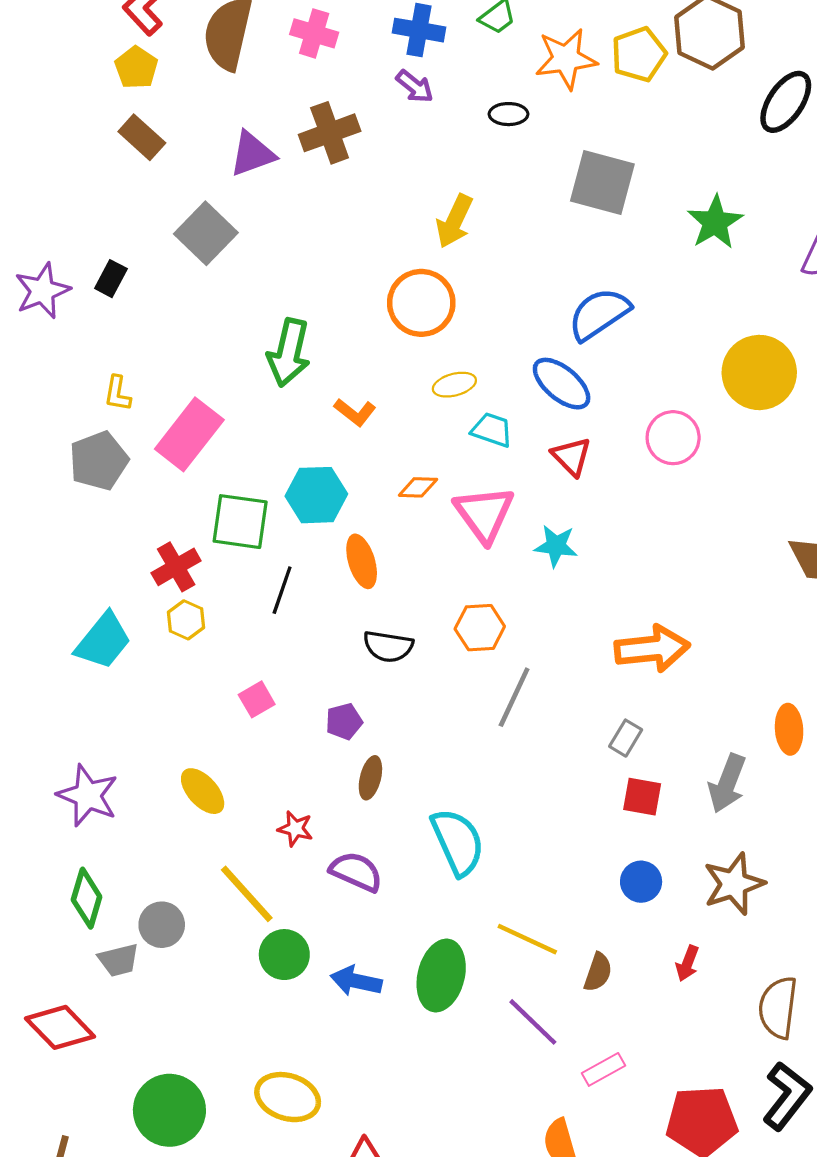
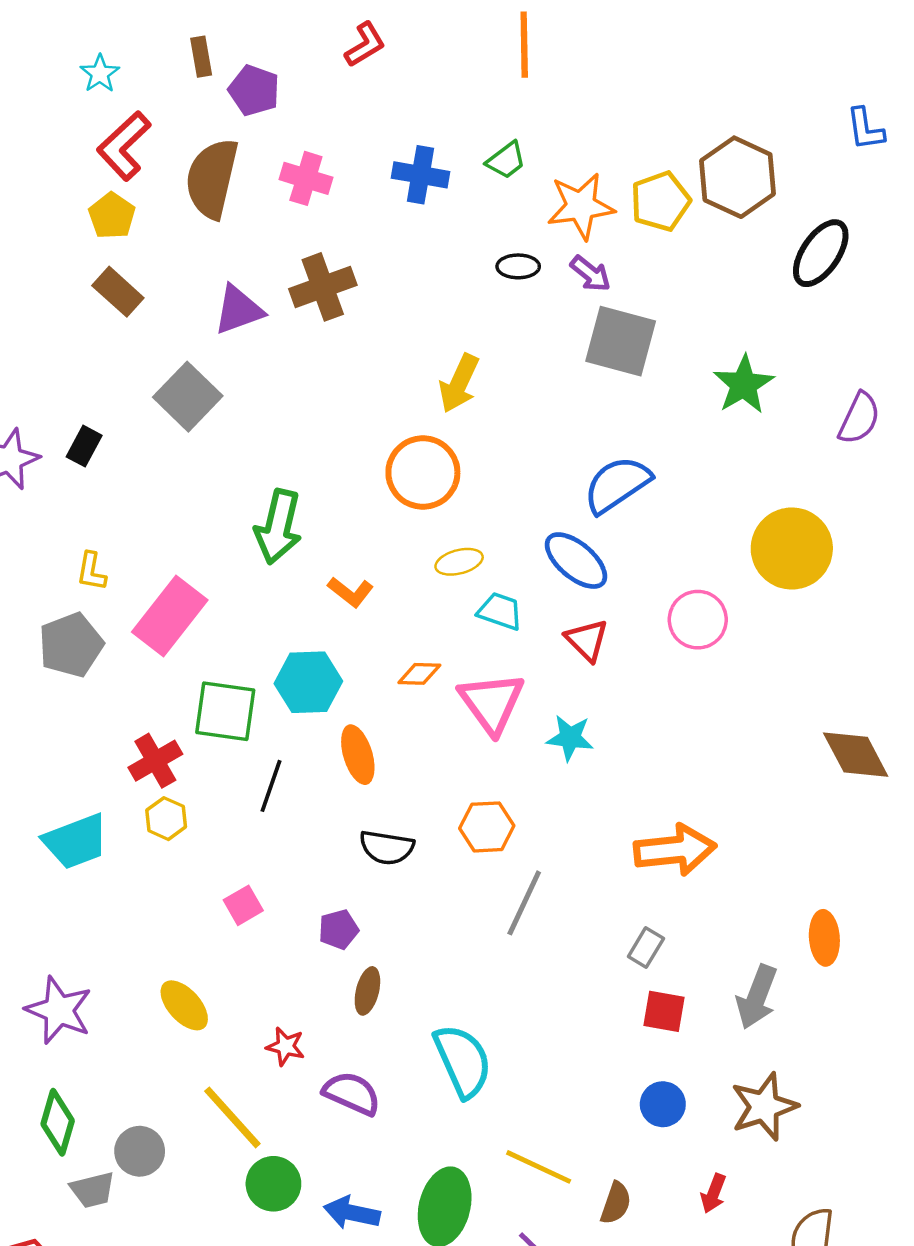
purple arrow: (415, 86) -> (590, 274), moved
cyan trapezoid: (103, 641) -> (76, 841), turned 30

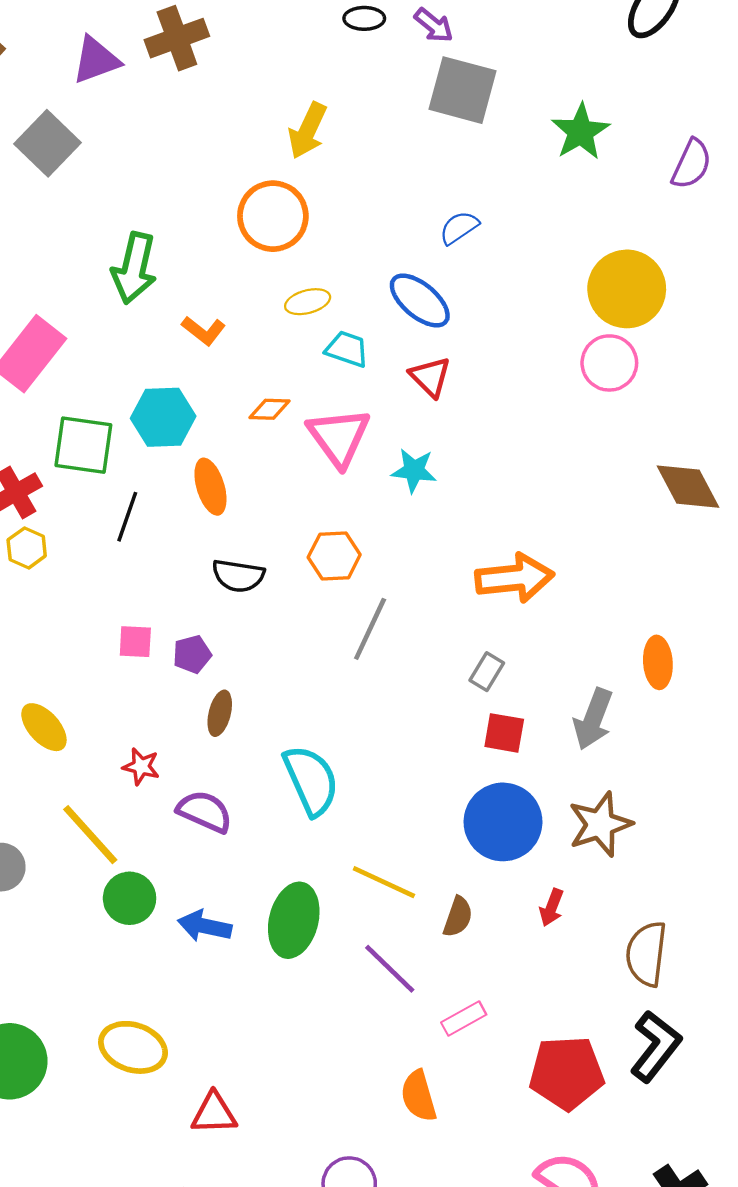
blue semicircle: (617, 485) -> (459, 228), size x0.6
pink circle: (698, 620) -> (609, 363), moved
pink square: (243, 905) -> (135, 642), moved, turned 33
blue circle: (663, 1104) -> (503, 822), size x1.8

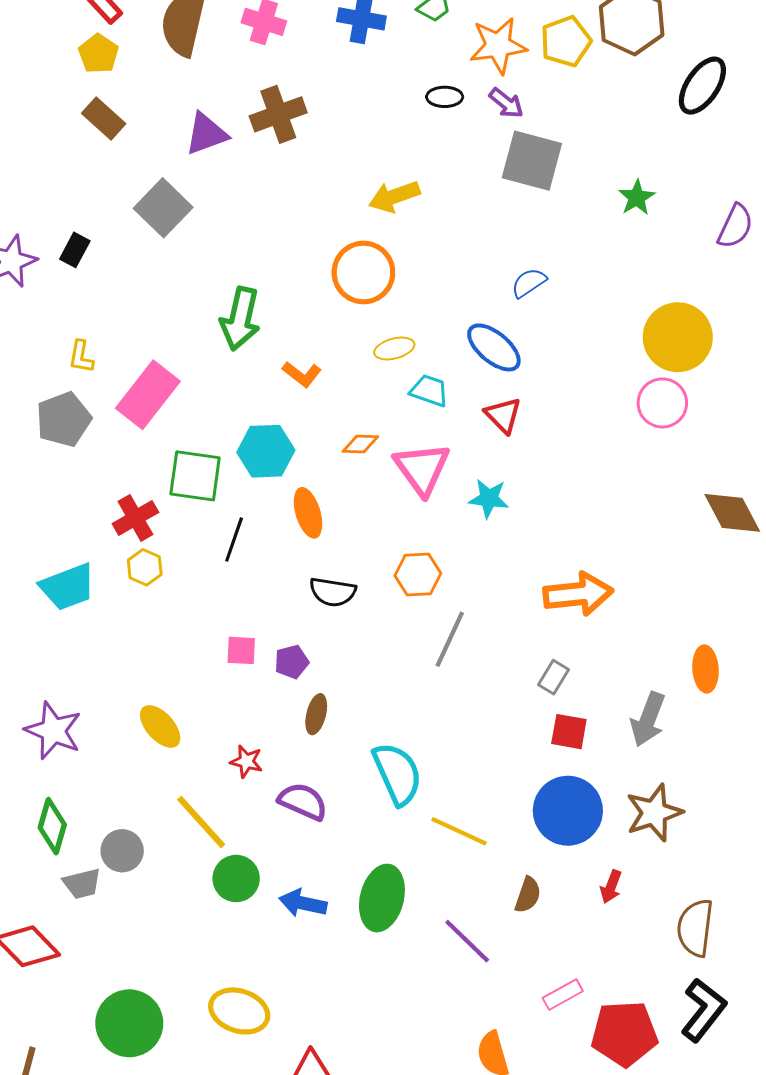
yellow arrow: (308, 131) -> (394, 196), turned 45
green star: (580, 132) -> (637, 198), size x0.7
yellow line: (384, 882) -> (459, 831), moved
pink rectangle: (464, 1019) -> (563, 995), moved

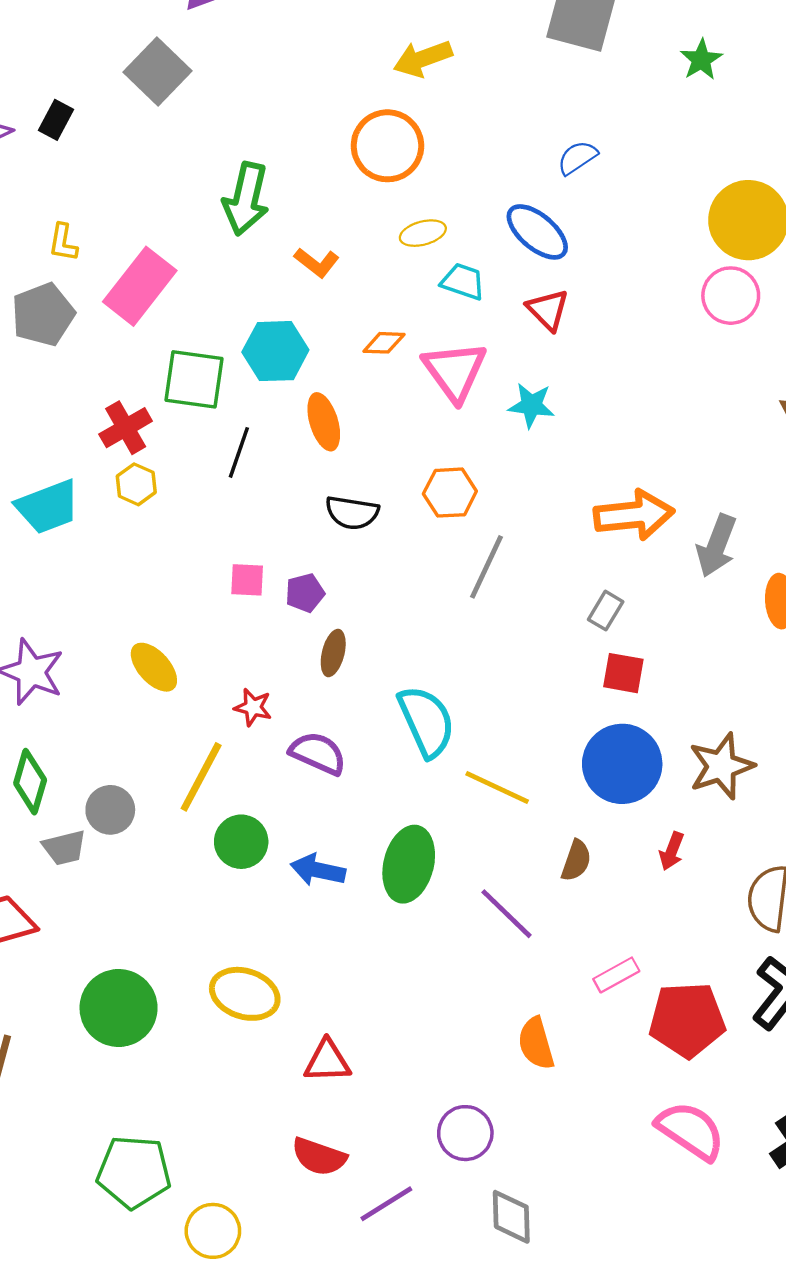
gray arrow: (648, 719) -> (717, 546), moved
yellow line: (201, 822) -> (201, 777), turned 70

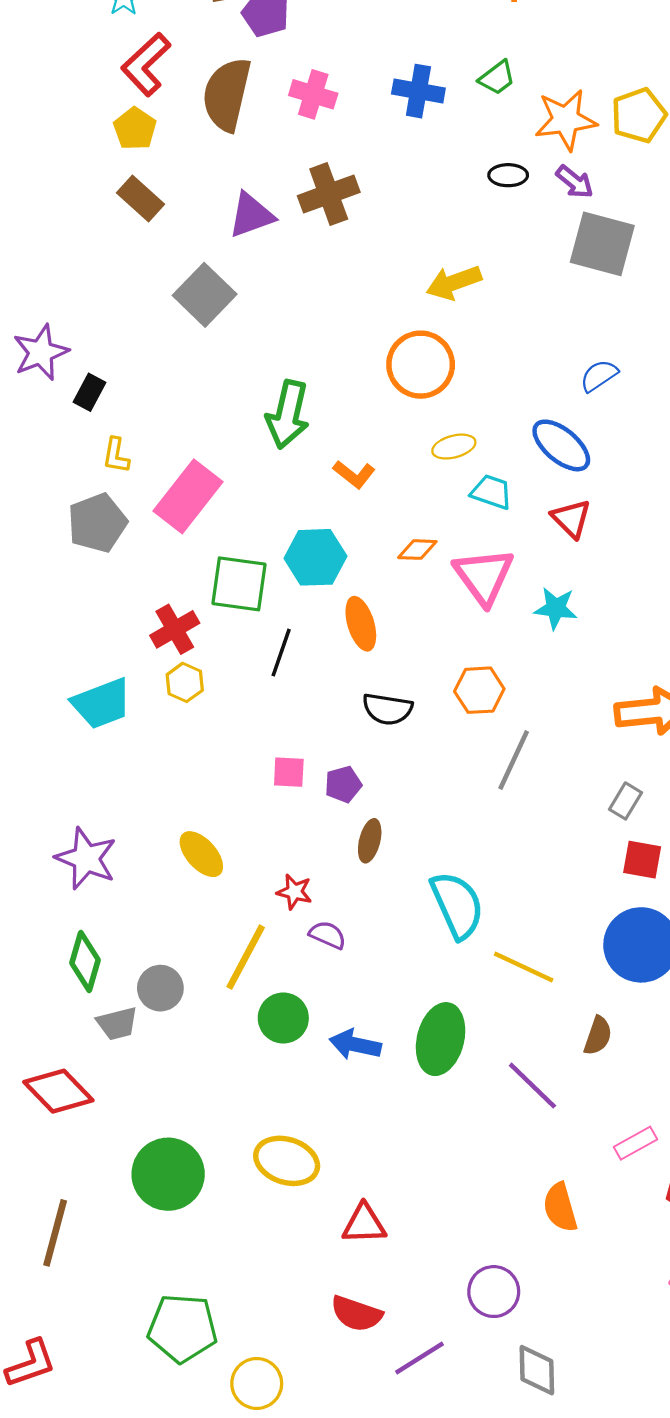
black rectangle: (56, 120) -> (89, 392), moved
purple semicircle: (318, 753) -> (328, 935), moved, size x0.7

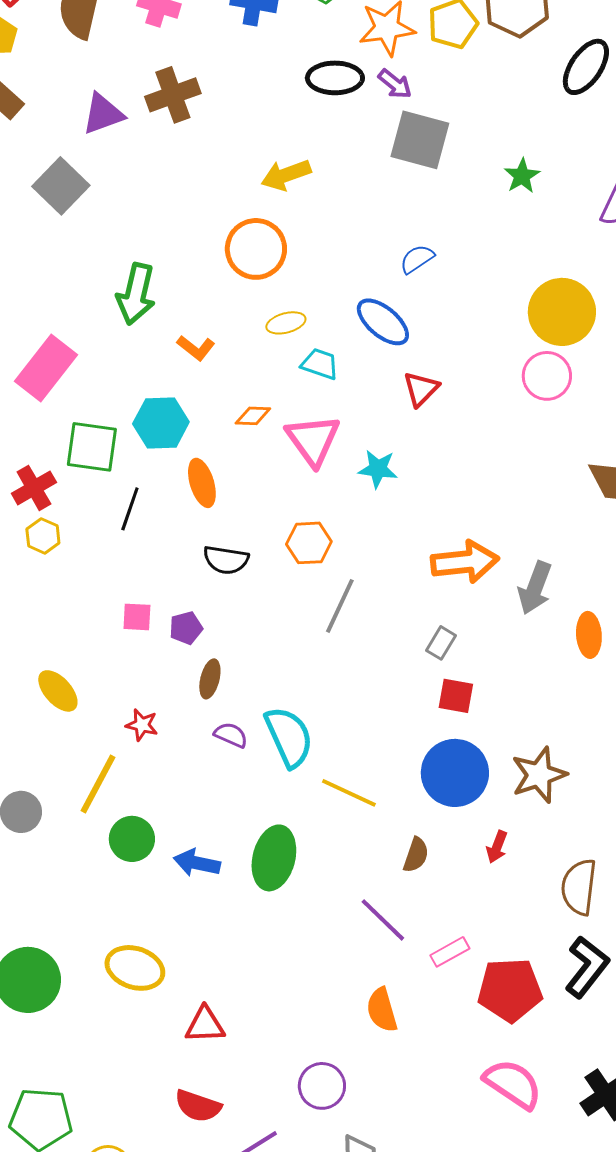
black ellipse: (508, 175) -> (335, 78), size x1.6
red triangle: (571, 519) -> (421, 389), moved, turned 30
purple semicircle: (328, 935) -> (231, 735), moved
purple line: (532, 1086) -> (383, 920), moved

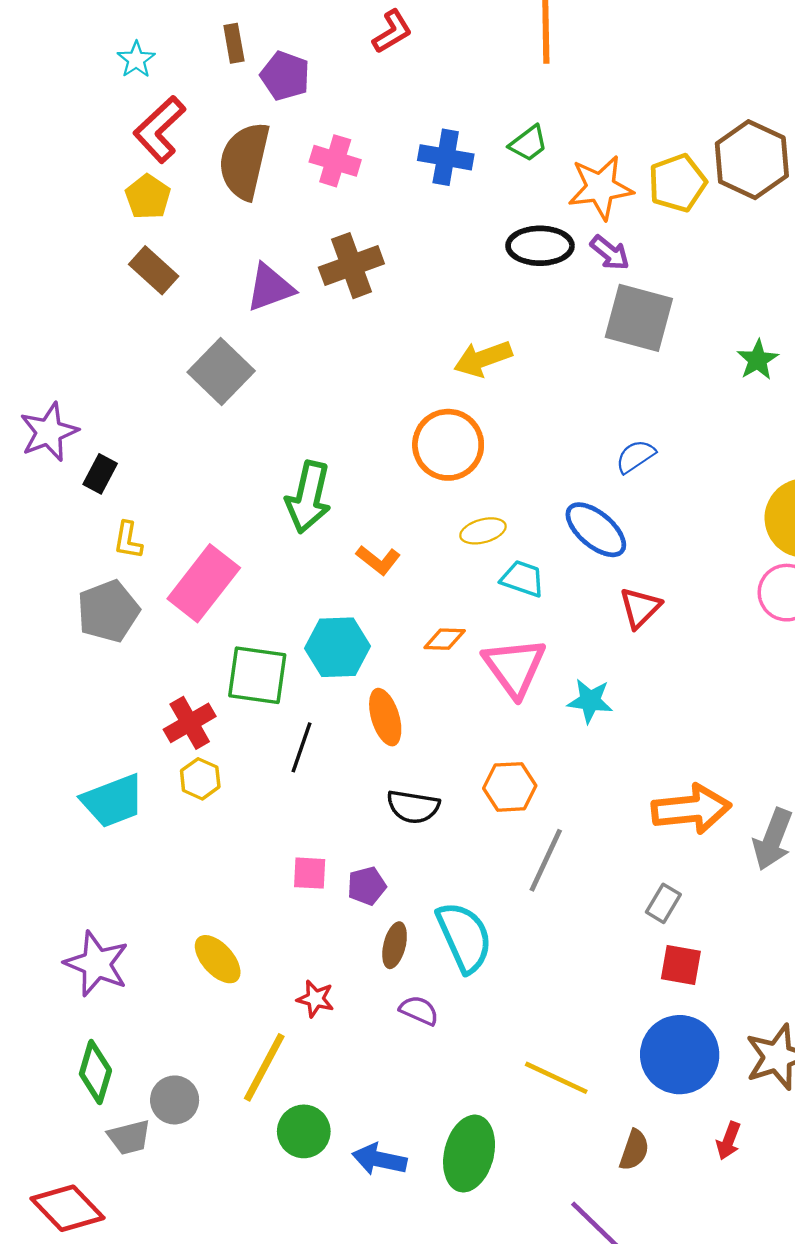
cyan semicircle: (289, 737) -> (464, 937), moved

